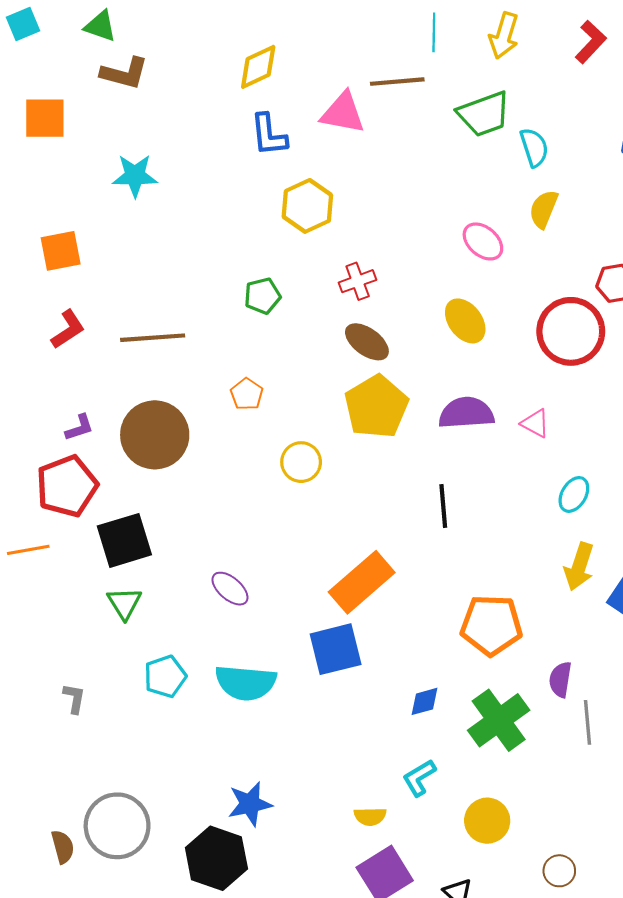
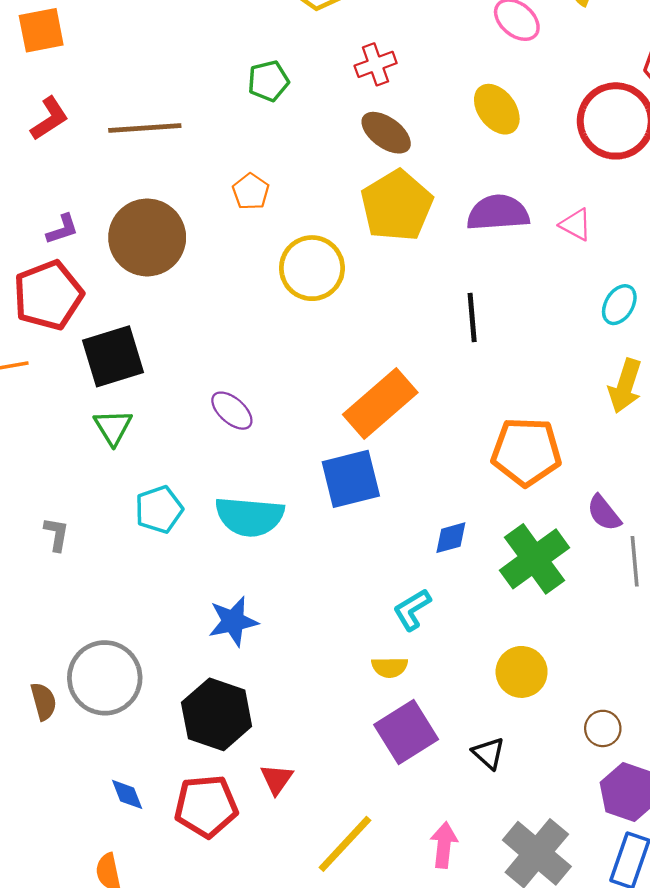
yellow circle: (301, 462) -> (312, 268), size x1.4
purple semicircle: (560, 680) -> (604, 513), turned -48
cyan L-shape: (419, 778) -> (412, 610), moved
blue star: (250, 804) -> (233, 621), moved

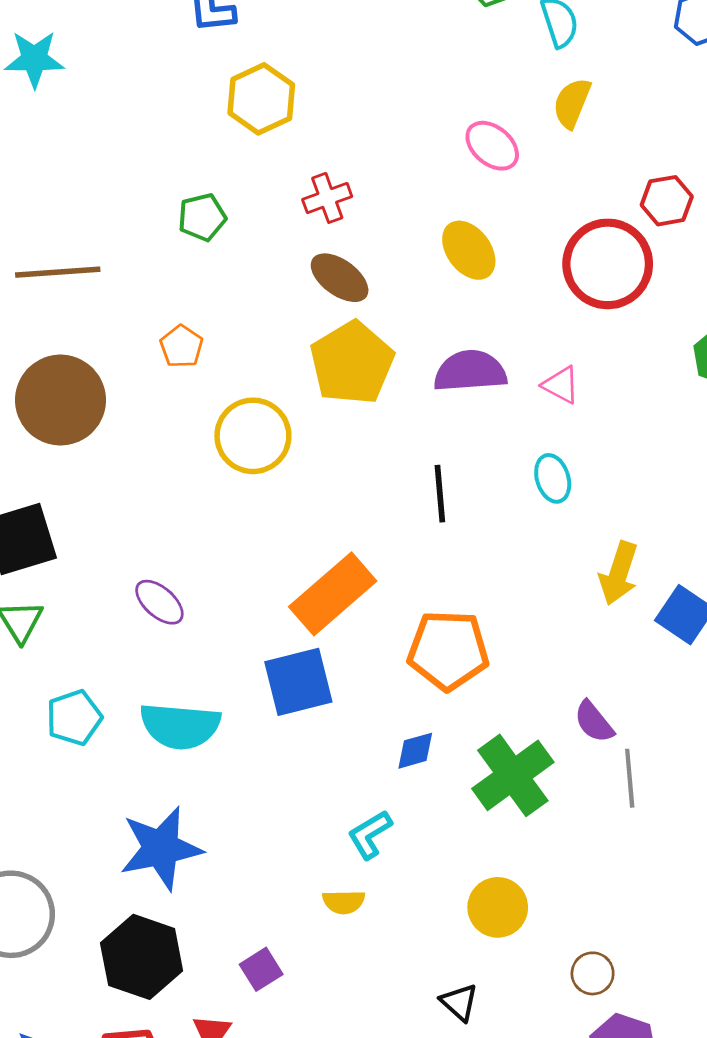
cyan ellipse: (619, 305) -> (553, 478), moved, turned -48
orange pentagon: (526, 452) -> (448, 650), moved
blue star: (233, 621) -> (161, 848), size x1.4
purple square: (406, 732) -> (261, 969), moved, size x0.6

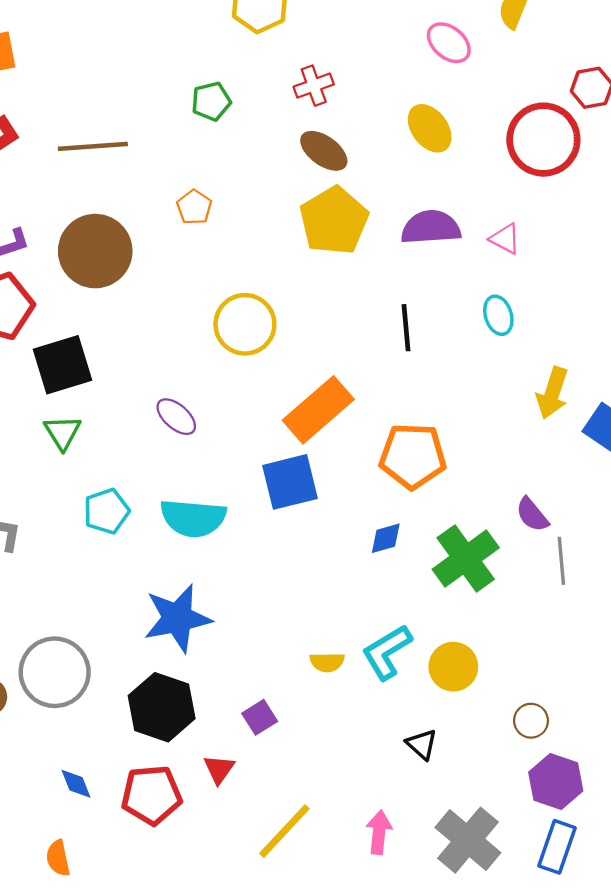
yellow circle: (253, 436) -> (245, 324), moved
cyan L-shape: (370, 835) -> (387, 652), moved, size x1.4

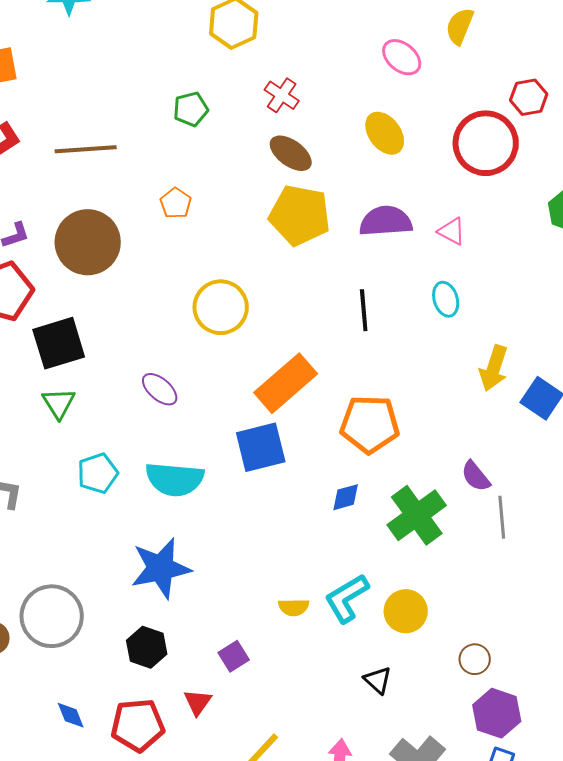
red cross: (314, 86) -> (282, 95), turned -36
yellow pentagon: (334, 221) -> (300, 215), turned -30
black hexagon: (162, 707) -> (147, 647), size x0.7

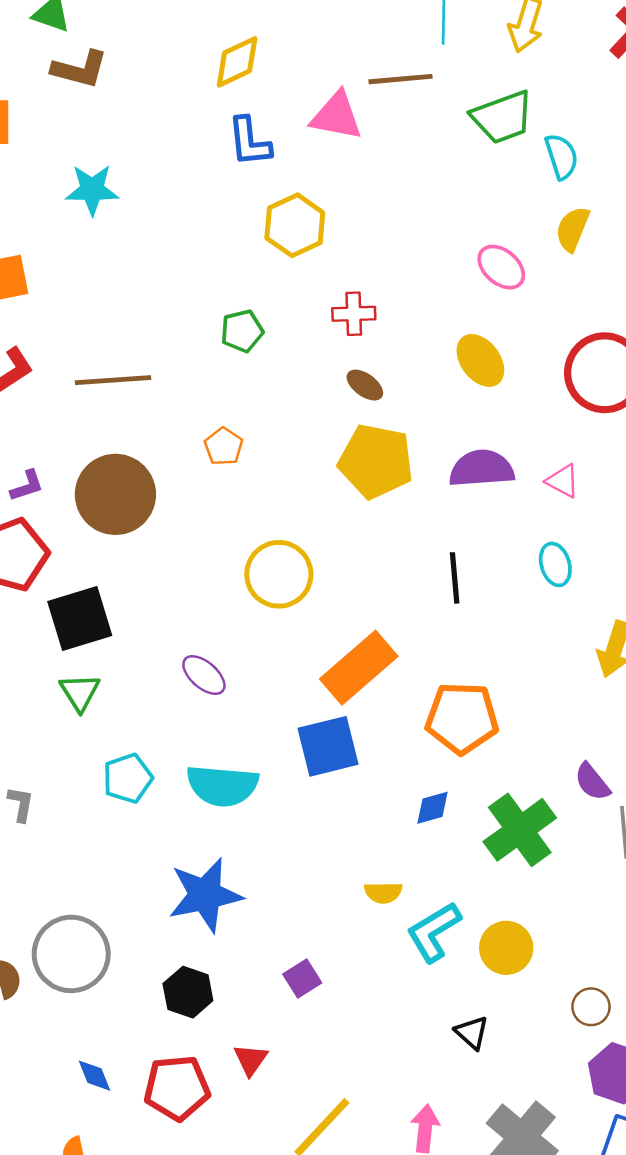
red cross: (282, 95) -> (354, 314), turned -36
brown ellipse: (291, 153) -> (365, 385), size x0.7
yellow semicircle: (294, 607) -> (383, 893), moved
purple square: (234, 656) -> (302, 979), moved

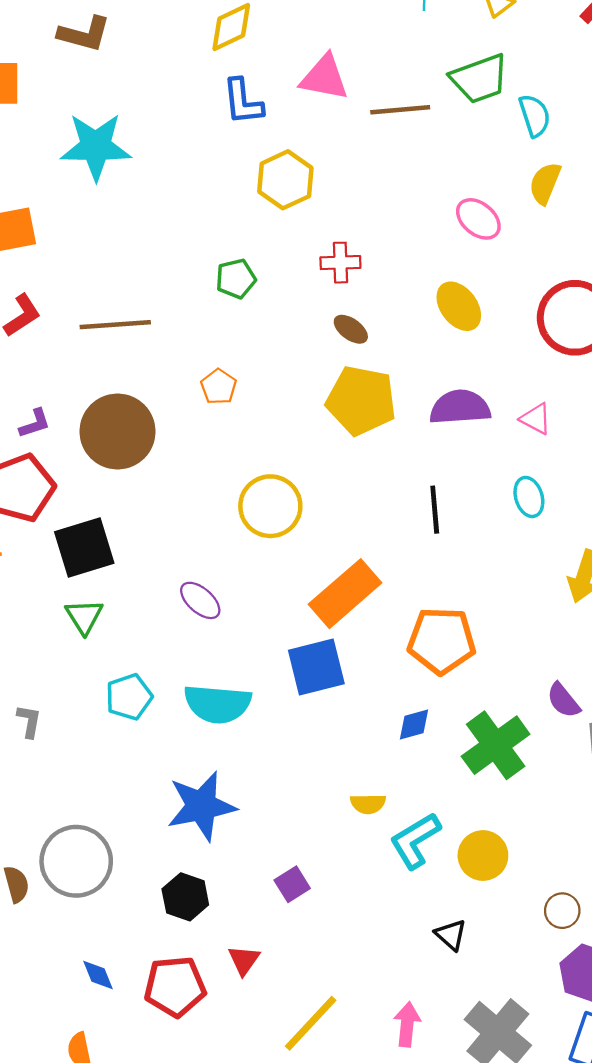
brown line: (401, 79) -> (400, 110), moved
cyan star: (92, 190) -> (96, 147), size x1.4

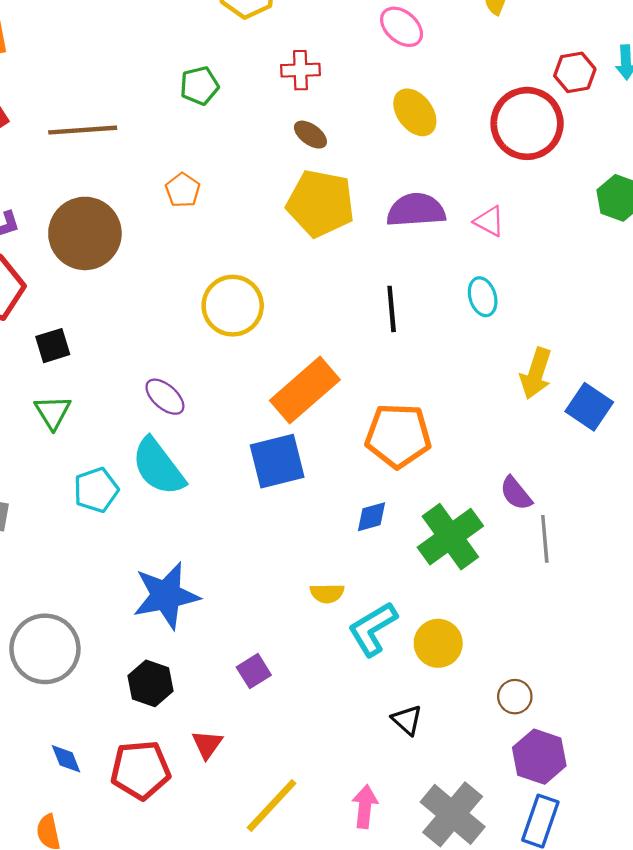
pink ellipse: (478, 219) -> (402, 27), moved
black square: (84, 548) -> (53, 346), size x0.6
cyan semicircle: (218, 704) -> (158, 467), moved, turned 48

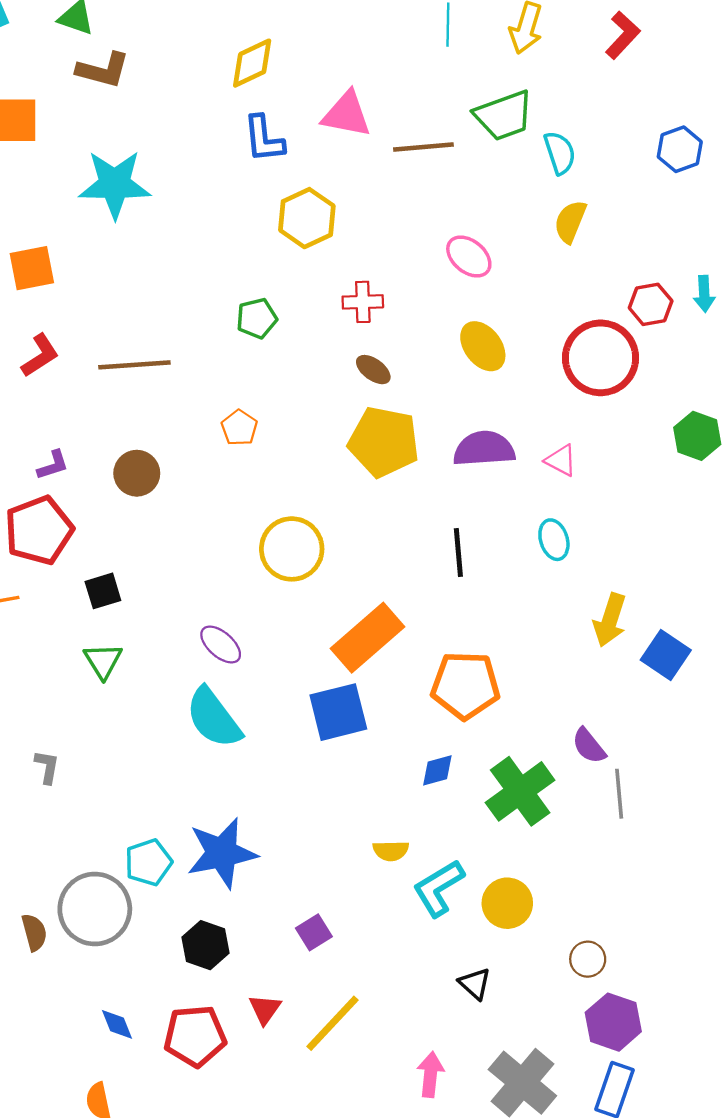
brown circle: (85, 233) -> (137, 473), size x0.6
cyan pentagon: (96, 490) -> (148, 862), moved
yellow line: (272, 805) -> (333, 1023), moved

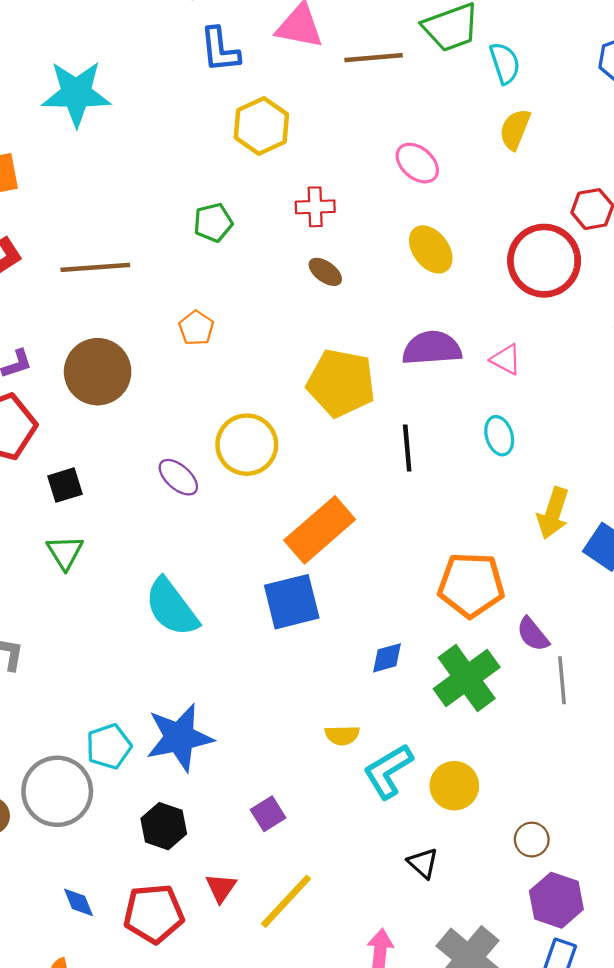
yellow pentagon: (384, 442) -> (341, 383), moved
brown circle: (137, 473) -> (98, 372), size x1.5
purple ellipse: (221, 645) -> (178, 477), moved
orange pentagon: (465, 685) -> (471, 585), moved

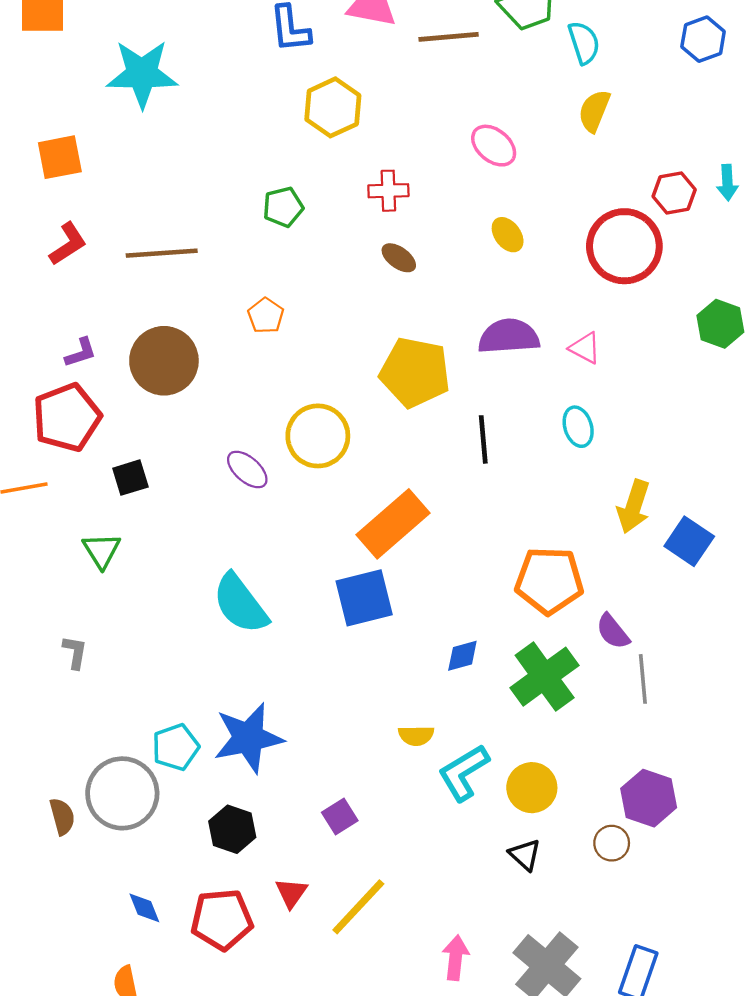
yellow ellipse: (431, 249) -> (508, 235), size x0.7
green triangle: (65, 552) -> (102, 550), moved
black triangle: (423, 863) -> (525, 855), moved
purple hexagon: (556, 900) -> (649, 798), moved

